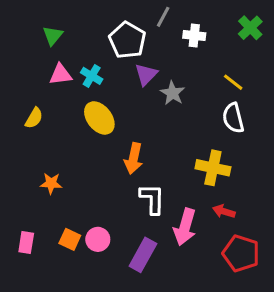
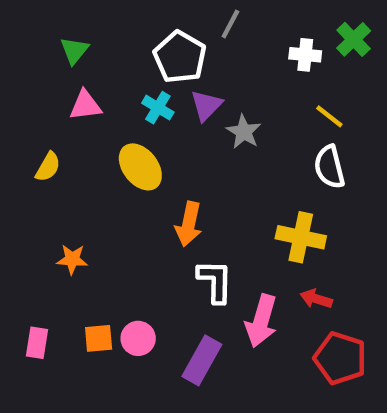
white cross: (194, 36) -> (305, 55), moved
cyan cross: (92, 76) -> (158, 108), moved
orange square: (70, 239) -> (99, 338), turned -30

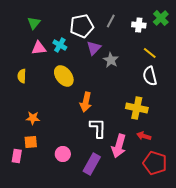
gray line: (230, 24) -> (111, 21), moved
white pentagon: (180, 57) -> (82, 26), turned 30
cyan cross: (158, 108) -> (60, 45), moved
yellow semicircle: (48, 167) -> (22, 76), turned 152
orange square: (99, 338) -> (31, 142), moved

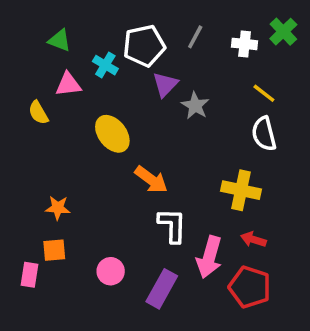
green triangle: (34, 23) -> (60, 40), turned -48
cyan cross: (60, 45) -> (105, 65), moved
yellow semicircle: (22, 76) -> (38, 113), moved, turned -32
orange arrow: (86, 102) -> (151, 180), turned -66
red pentagon: (155, 163) -> (250, 287), moved

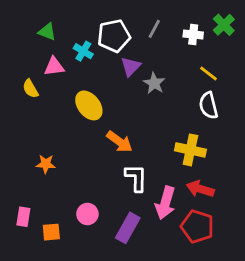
red arrow: (253, 240) -> (200, 189), size x1.4
orange square: (54, 250) -> (51, 232), moved

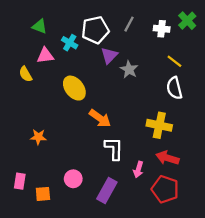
pink arrow: (165, 203) -> (138, 169), size x0.6

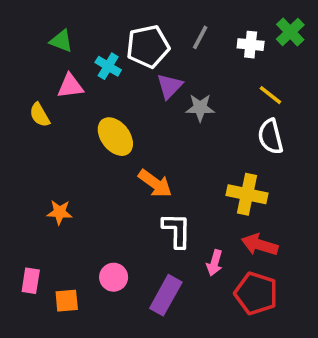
gray star: (129, 69) -> (200, 108), turned -30

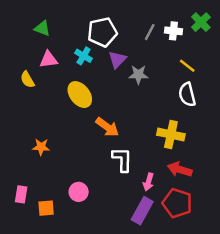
gray line: (200, 37) -> (150, 32), moved
cyan cross: (108, 66) -> (84, 56), moved
purple rectangle: (166, 295) -> (142, 211), moved

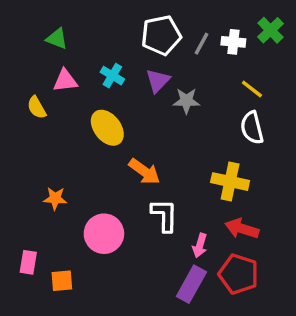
white pentagon: (102, 32) -> (161, 35), moved
pink circle: (79, 192) -> (104, 234), moved, size x1.5

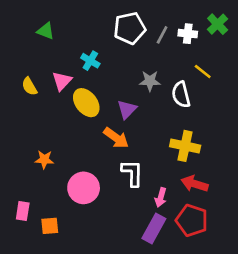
pink triangle: (65, 81) -> (62, 81), moved, turned -40
purple triangle: (158, 81) -> (127, 109), moved
white semicircle: (252, 128) -> (181, 95), moved

